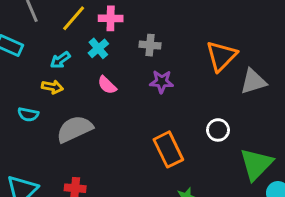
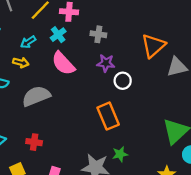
pink semicircle: (107, 85) -> (63, 63), size x1.6
white circle: (218, 130) -> (123, 81), moved

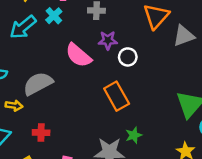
cyan arrow: (28, 42) -> (23, 27), size x1.6
yellow arrow: (21, 63) -> (14, 105), moved
pink semicircle: (63, 63) -> (78, 55), moved

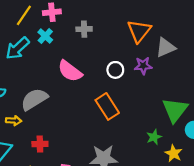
purple star: (108, 40) -> (143, 66), moved
green star: (134, 135) -> (154, 137), moved

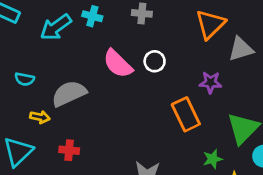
cyan cross: (45, 36) -> (92, 16), turned -35
purple star: (143, 66) -> (210, 82), moved
white circle: (115, 70) -> (155, 61), moved
orange rectangle: (107, 106) -> (186, 114), moved

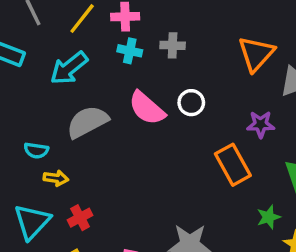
cyan cross: (92, 16) -> (130, 51), moved
cyan semicircle: (25, 79) -> (36, 150), moved
gray semicircle: (69, 93) -> (87, 122), moved
red cross: (69, 150) -> (80, 218), moved, turned -30

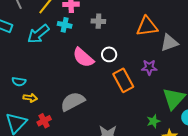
cyan cross: (130, 51) -> (65, 25), moved
orange triangle: (256, 54) -> (147, 26), turned 40
gray semicircle: (87, 122) -> (73, 101), moved
orange rectangle: (233, 165) -> (123, 80), moved

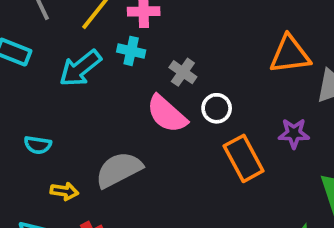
gray cross: (98, 21) -> (183, 72), moved, turned 32
cyan semicircle: (19, 82) -> (38, 145), moved
gray semicircle: (73, 101) -> (119, 170), moved

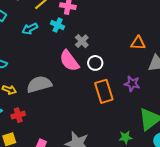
orange triangle: (290, 54) -> (138, 43), size x0.7
cyan arrow: (80, 68) -> (30, 29), size x0.7

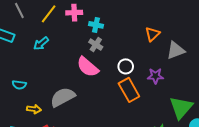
cyan cross: (58, 25) -> (96, 25), moved
orange triangle: (138, 43) -> (152, 34), turned -35
white circle: (95, 63) -> (126, 66), moved

